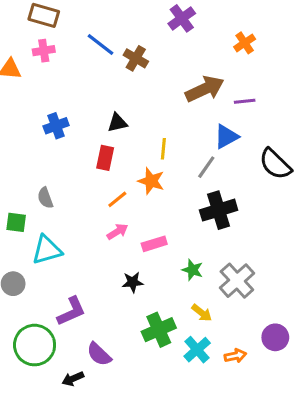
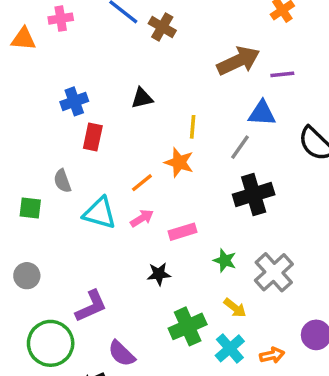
blue triangle: (226, 136) -> (262, 113), turned 32
red rectangle: (105, 158) -> (93, 137), moved
cyan triangle: (47, 250) -> (100, 213), moved, turned 32

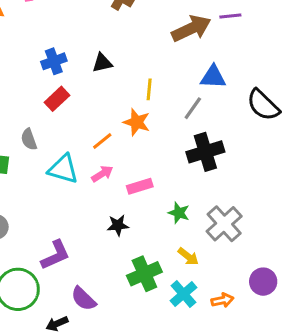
purple line: (282, 74) -> (230, 16), moved
blue cross: (74, 101) -> (54, 61), moved
red rectangle: (93, 137) -> (57, 99), turned 35

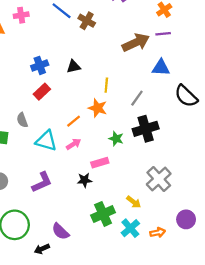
blue triangle: (213, 77) -> (161, 68), moved
pink rectangle: (140, 186) -> (100, 163), moved
green star: (179, 213) -> (116, 139), moved
purple L-shape: (55, 255) -> (42, 182), moved

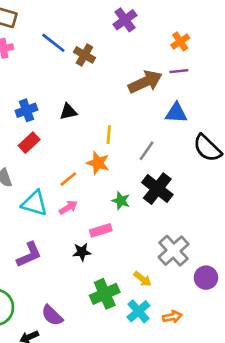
black cross: (146, 129) -> (157, 189), turned -35
purple circle: (186, 219) -> (206, 278), moved

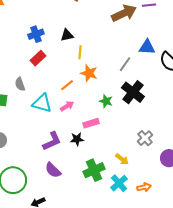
blue triangle: (176, 113) -> (147, 47), moved
yellow line: (109, 135) -> (80, 52), moved
gray cross: (174, 251) -> (145, 138), size x0.7
purple L-shape: (29, 255) -> (52, 141), moved
purple semicircle: (52, 315) -> (53, 170), moved

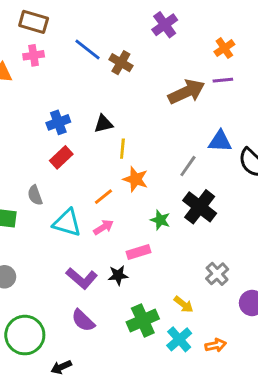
purple L-shape: (52, 141) -> (82, 278), turned 65

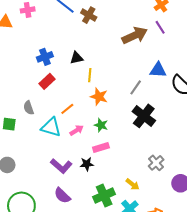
purple line: (223, 80) -> (160, 27), turned 64
orange line: (103, 197) -> (67, 109), moved
green star: (160, 220) -> (101, 125), moved

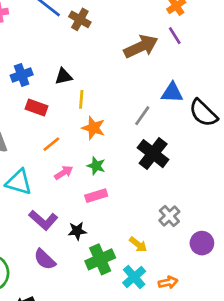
red rectangle: (47, 81) -> (37, 108), moved, turned 63
cyan triangle: (51, 127) -> (19, 182), moved
black star: (87, 164) -> (77, 231), moved

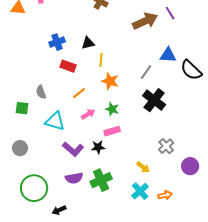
black star: (77, 231) -> (98, 147), moved
purple semicircle: (45, 259) -> (74, 178), turned -54
green cross: (100, 259) -> (101, 180), moved

